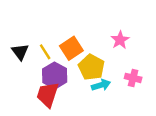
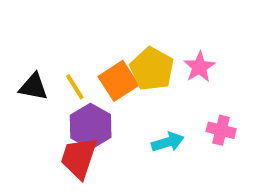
black triangle: (20, 52) -> (33, 87), turned -42
yellow pentagon: (91, 67) -> (152, 69), moved

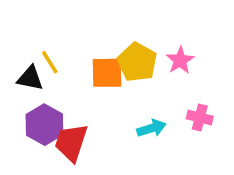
orange square: (118, 81) -> (107, 73), turned 32
yellow line: (75, 87) -> (50, 62), moved
purple hexagon: (91, 126) -> (44, 125), moved

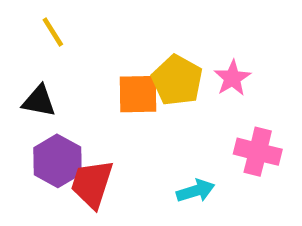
yellow line: (50, 62) -> (53, 32), moved
pink cross: (200, 117) -> (258, 152), size x1.4
cyan arrow: (152, 128) -> (196, 191), moved

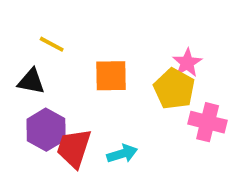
yellow line: (53, 32) -> (52, 44), moved, turned -30
yellow pentagon: (177, 80) -> (174, 89), moved
cyan arrow: (196, 191) -> (122, 154), moved

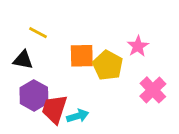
yellow pentagon: (174, 89) -> (108, 65), moved
pink cross: (208, 122) -> (153, 90), turned 32
cyan arrow: (122, 154) -> (78, 116), moved

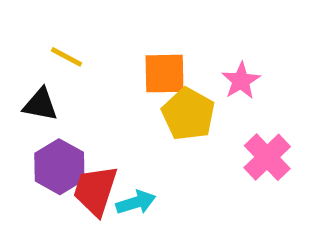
orange square: (82, 56) -> (164, 74), moved

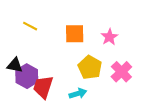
black triangle: (40, 105) -> (15, 65), moved
yellow pentagon: (188, 114) -> (90, 67), moved
cyan arrow: (136, 202) -> (78, 94), moved

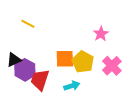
orange square: (75, 34) -> (65, 59), moved
black triangle: (15, 65) -> (14, 60), turned -35

